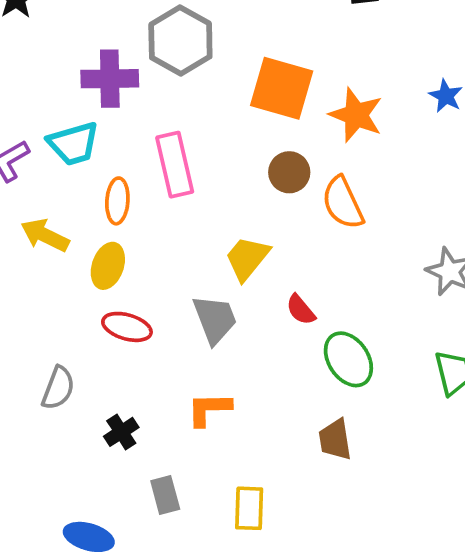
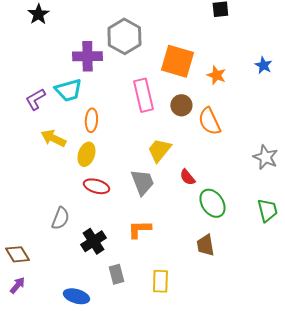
orange star: (356, 115) -> (216, 75), size x0.7
pink rectangle: (175, 165) -> (143, 95), moved
black cross: (121, 432) -> (93, 241), size x1.4

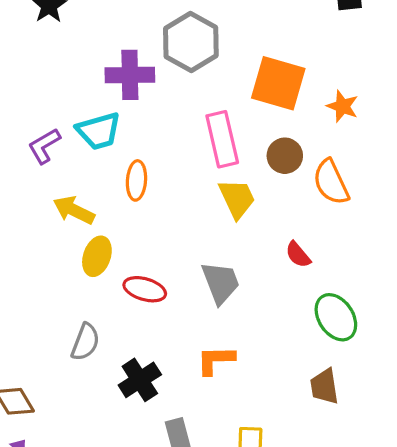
yellow trapezoid: (159, 150) -> (237, 199), moved, turned 116
yellow ellipse: (86, 154) -> (97, 256), moved
red semicircle: (187, 177) -> (298, 255), moved

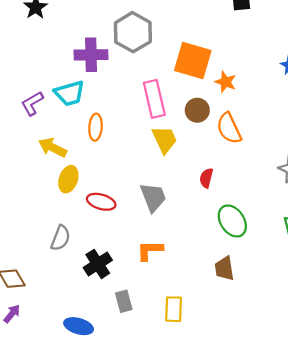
orange star: (342, 106) -> (226, 82), moved
red semicircle: (298, 255) -> (206, 178), turned 54

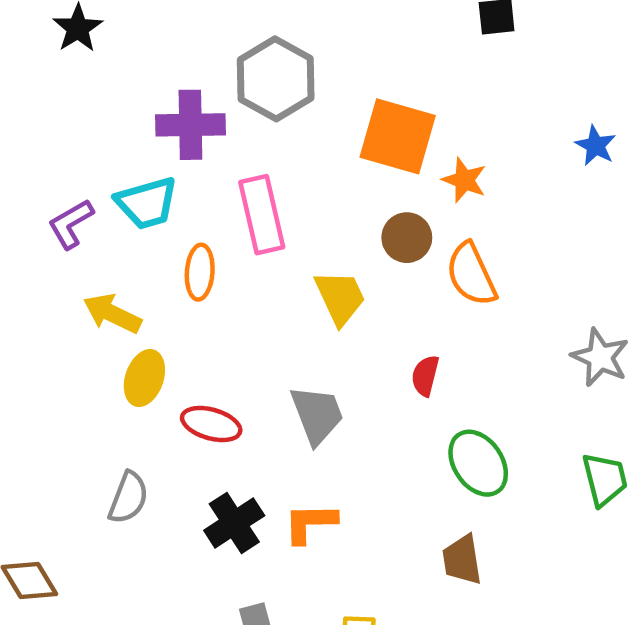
pink rectangle: (154, 99) -> (262, 215), moved
black cross: (98, 264) -> (234, 523), moved

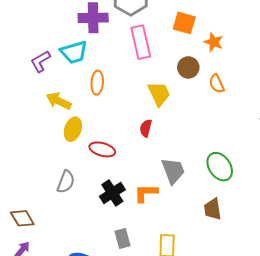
orange square: (398, 136) -> (184, 23), size x0.7
pink rectangle: (262, 215) -> (141, 42), moved
orange semicircle: (471, 274) -> (217, 84), size x0.7
red semicircle: (425, 376) -> (146, 128), moved
gray trapezoid: (317, 415) -> (173, 171), moved

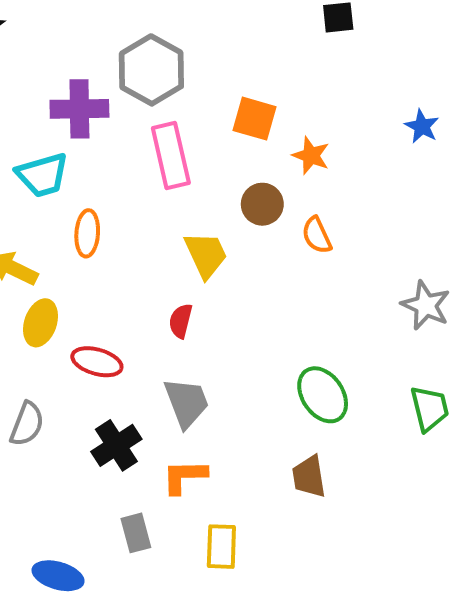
gray trapezoid: (173, 171) -> (186, 403), moved
orange L-shape: (146, 193) -> (184, 477), moved

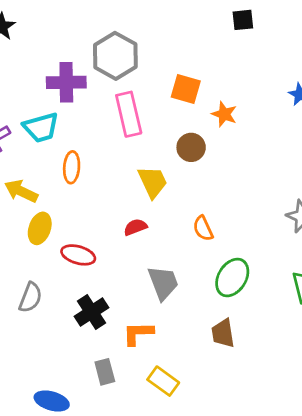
orange semicircle: (317, 235) -> (203, 228), moved
red semicircle: (181, 321) -> (135, 227), turned 55
green ellipse: (323, 395) -> (232, 278), turned 66
gray trapezoid: (186, 403) -> (163, 283), moved
yellow rectangle: (221, 547) -> (163, 381), turned -56

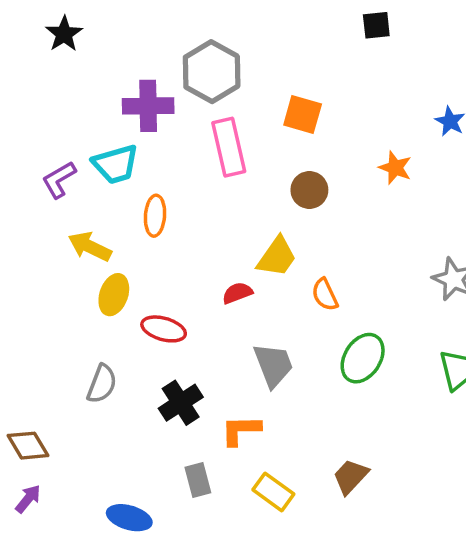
orange star: (224, 114) -> (395, 168), moved
yellow trapezoid: (153, 182) -> (277, 257), moved, turned 60
brown trapezoid: (223, 333) -> (351, 476), moved, turned 52

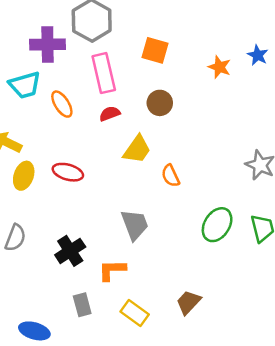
orange star: (395, 168) -> (219, 67), moved
orange ellipse: (155, 216) -> (62, 104), moved, turned -36
red semicircle: (237, 293) -> (110, 114), moved
red ellipse: (164, 329) -> (68, 172), moved
green ellipse: (363, 358) -> (217, 225), moved

